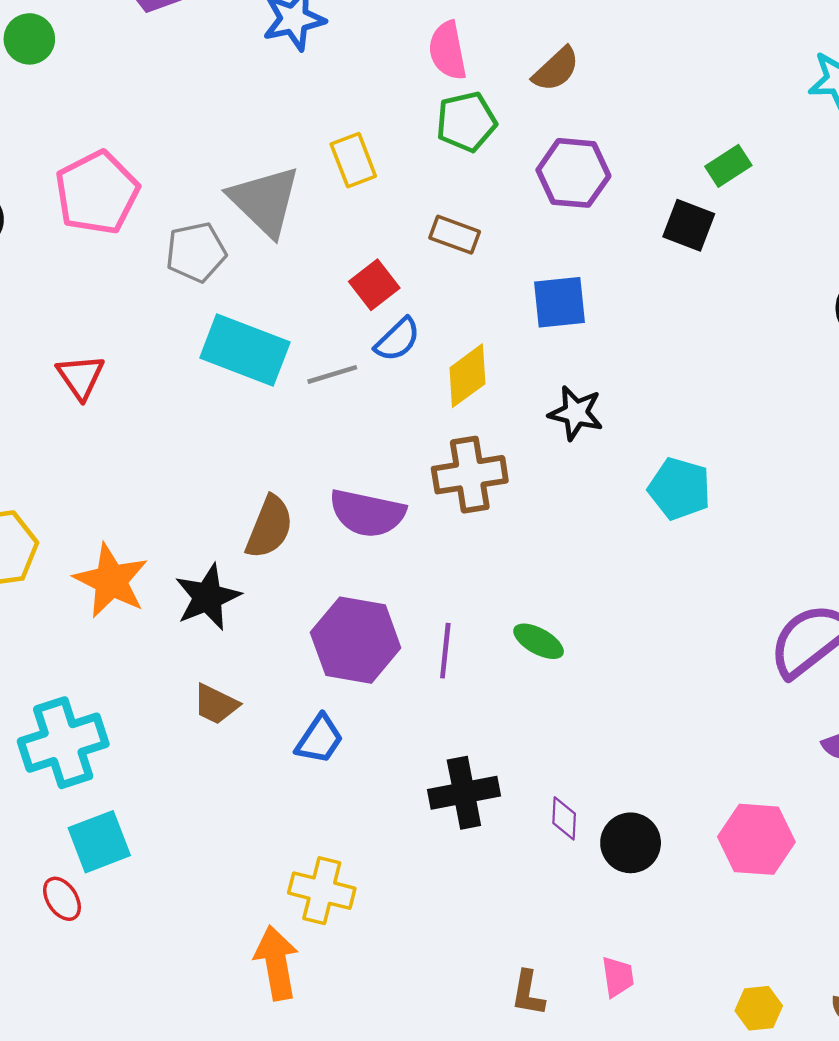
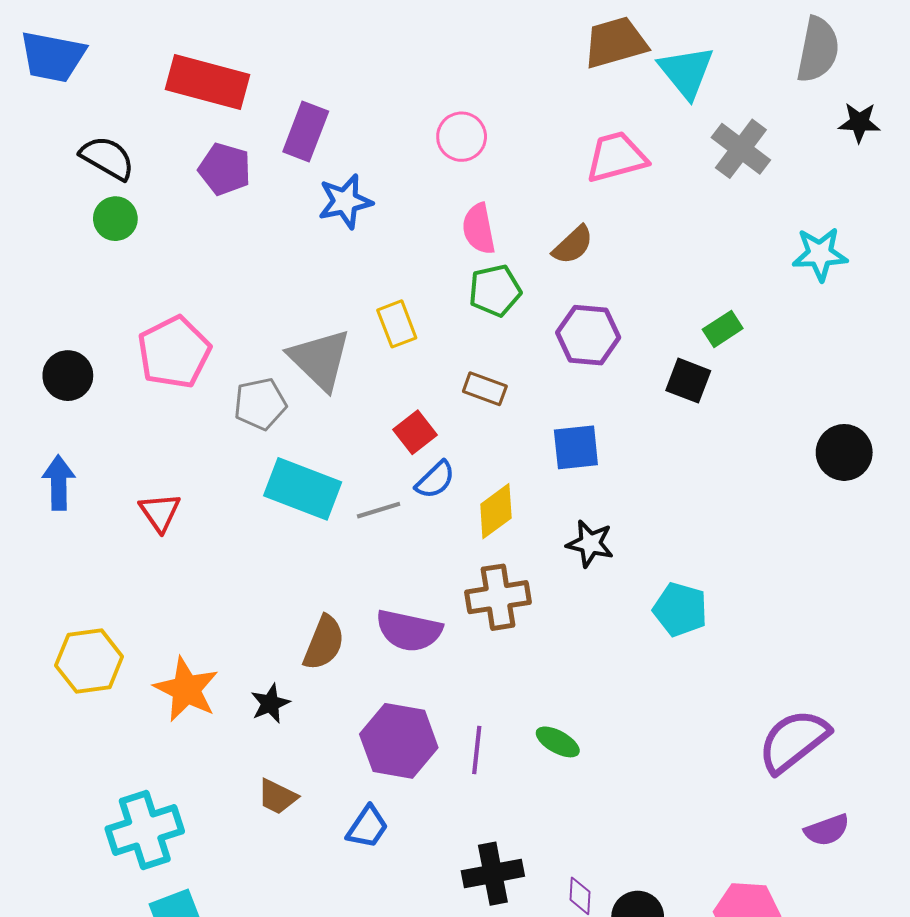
black star: (208, 597) -> (270, 703), size x0.7

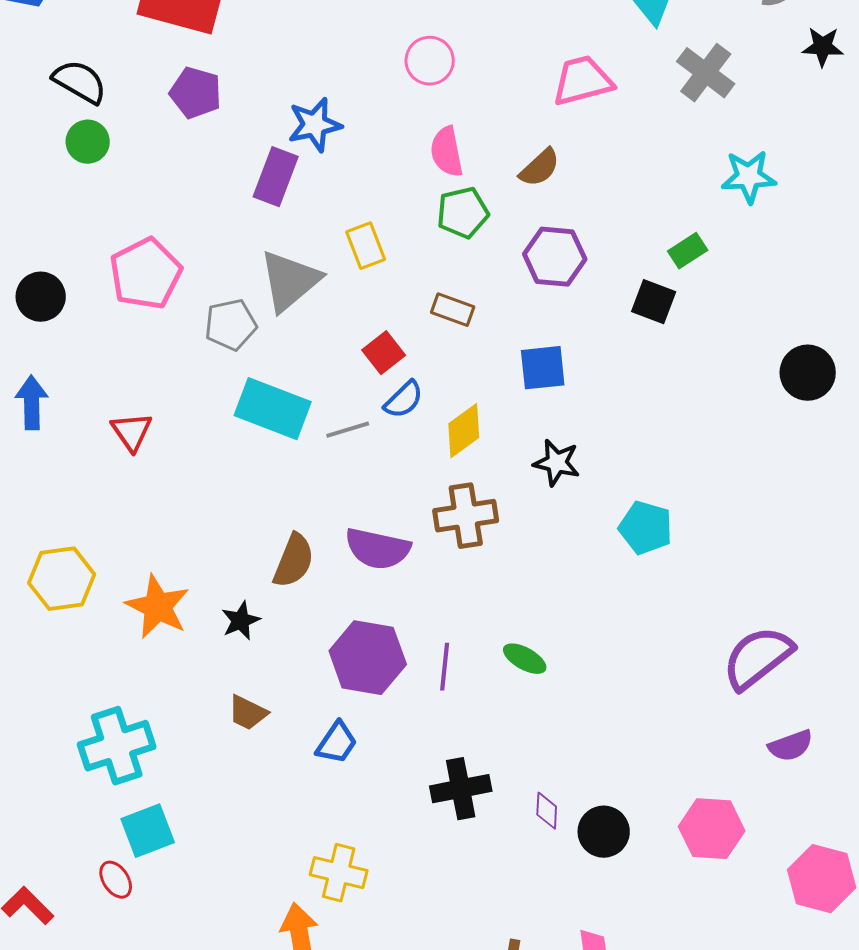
purple rectangle: (306, 132) -> (276, 177), moved
cyan star: (820, 254) -> (749, 177), moved
gray triangle: (320, 359) -> (290, 281), turned 36

